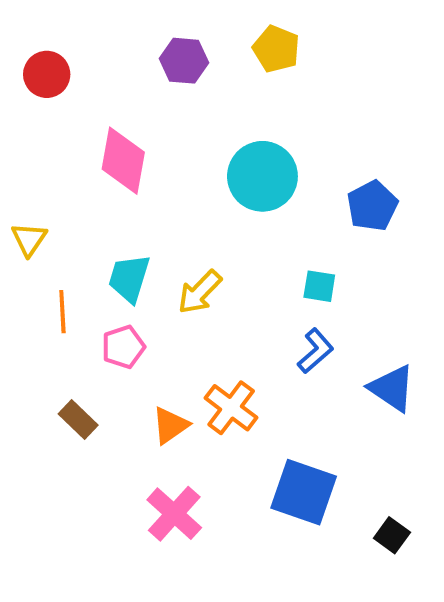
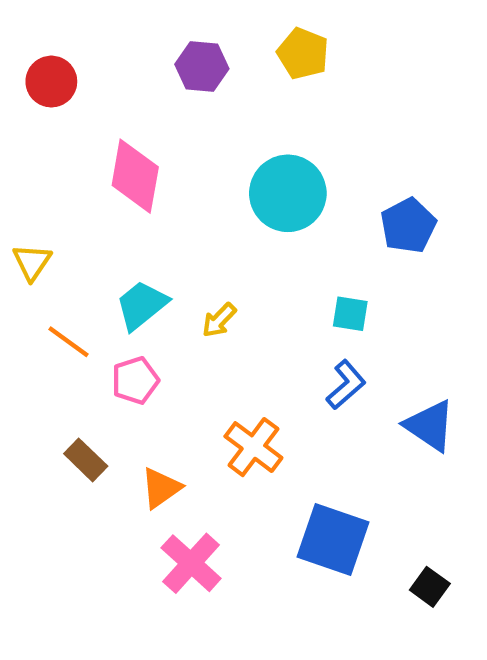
cyan trapezoid: (129, 278) -> (142, 305), turned 34
yellow arrow: (200, 292) -> (219, 320), size x0.7
orange line: (62, 312) -> (69, 342), turned -51
orange triangle: (170, 425) -> (161, 488), moved

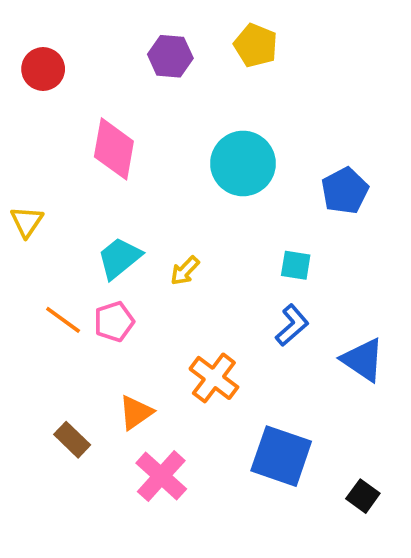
orange line: (69, 342) -> (63, 320), moved
brown rectangle: (86, 460) -> (72, 440), moved

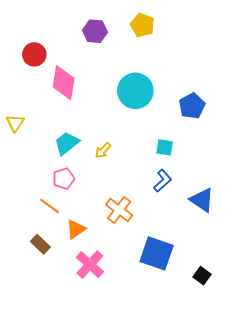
red circle: (43, 69) -> (34, 54), moved
orange line: (63, 320) -> (49, 206), moved

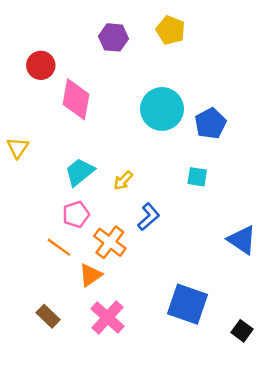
blue pentagon: (192, 106) -> (210, 123), moved
blue L-shape: (163, 181) -> (149, 217), moved
orange cross: (119, 210) -> (110, 242), moved
brown rectangle: (40, 244) -> (48, 316), moved

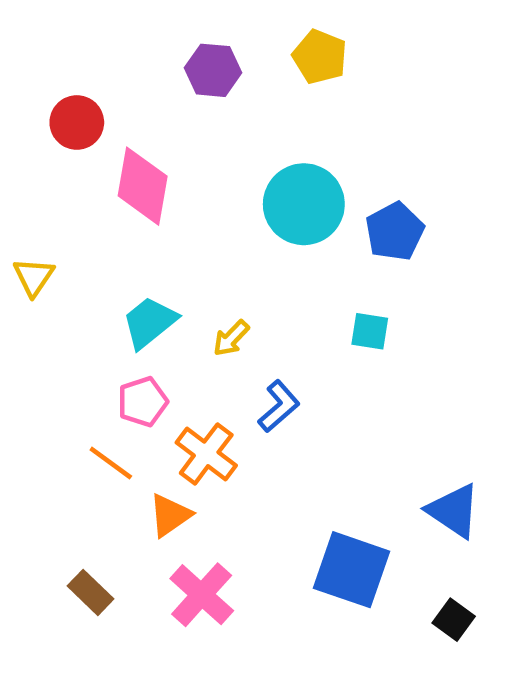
blue triangle: (242, 240) -> (454, 511), moved

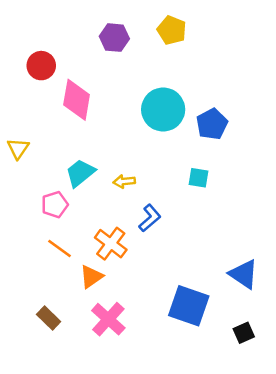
yellow arrow: (231, 338) -> (124, 181), turned 40
pink pentagon: (143, 402) -> (55, 205), moved
black square: (454, 620) -> (244, 333), turned 30

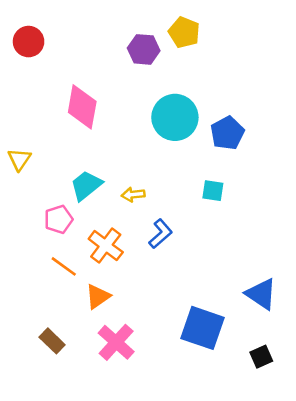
purple hexagon: (114, 38) -> (144, 49), moved
red circle: (41, 66) -> (29, 42), moved
orange cross: (111, 244) -> (106, 246), moved

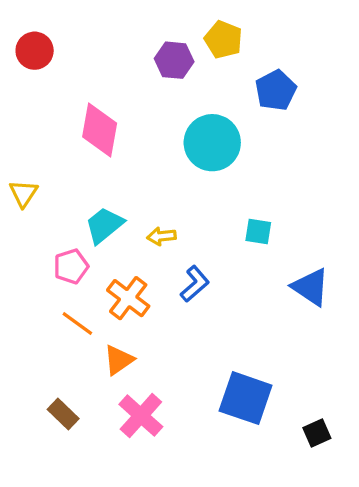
blue pentagon: (227, 133) -> (276, 90), moved
blue triangle: (261, 294) -> (311, 287), moved

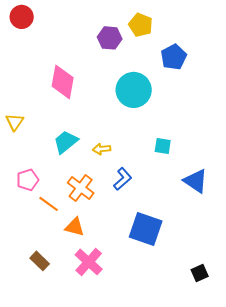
red circle: (35, 51) -> (22, 17), moved
pink pentagon: (71, 266) -> (28, 180), moved
orange triangle: (119, 360) -> (75, 227), turned 50
blue square: (246, 398) -> (146, 229), moved

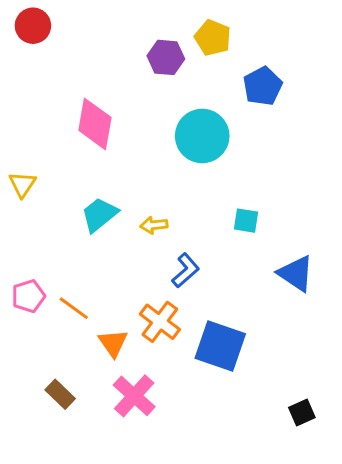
pink pentagon: (28, 180) -> (28, 296), moved
orange cross: (81, 188) -> (160, 322), moved
orange triangle: (75, 227) -> (113, 343), turned 40

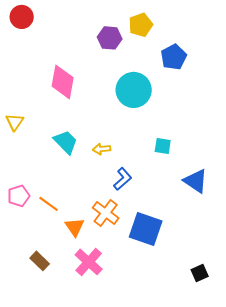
yellow pentagon: (213, 38) -> (141, 25), turned 30
cyan trapezoid: (99, 215) -> (66, 142), turned 84

